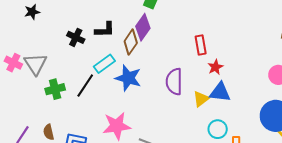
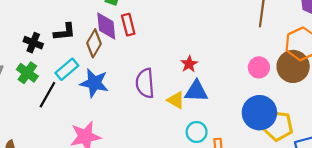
purple diamond: (143, 27) -> (106, 26), turned -36
red rectangle: (201, 45) -> (128, 25), moved
green cross: (55, 89) -> (27, 73), moved, turned -36
yellow triangle: (201, 99) -> (176, 100), turned -48

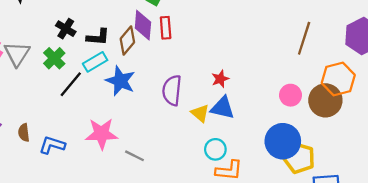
black L-shape: (65, 32) -> (98, 37), moved

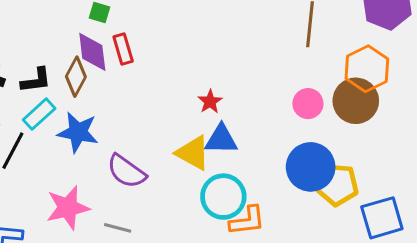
purple semicircle: (172, 90) -> (126, 171), moved, turned -48
yellow triangle: (200, 113) -> (193, 153), size x1.4
cyan circle: (215, 149) -> (223, 197), size x1.5

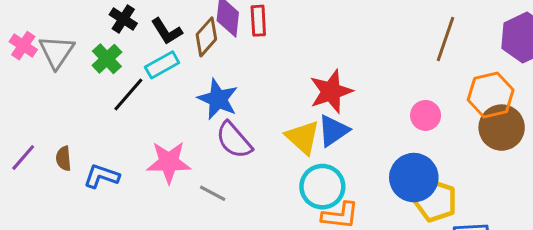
black L-shape: (36, 80) -> (167, 31), turned 52
brown circle: (356, 101) -> (502, 128), moved
red star: (210, 102) -> (331, 91), size x1.8
blue star: (78, 132) -> (218, 99), moved
blue triangle: (221, 139) -> (333, 131), turned -48

